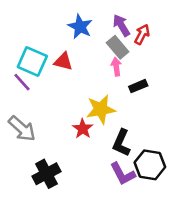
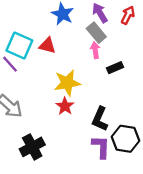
red arrow: (142, 34) -> (128, 15), moved
yellow star: (101, 109) -> (67, 83), moved
purple L-shape: (123, 174) -> (101, 147), turned -150

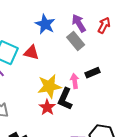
pink arrow: (95, 50) -> (75, 81), moved
black L-shape: (100, 119) -> (65, 99), moved

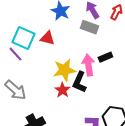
gray rectangle: (76, 41) -> (89, 27), turned -30
pink arrow: (75, 81) -> (88, 65), size x1.5

